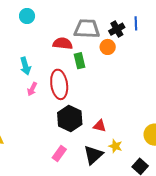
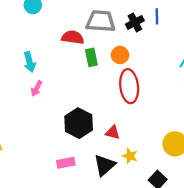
orange circle: (108, 47) -> (120, 55), moved
red ellipse: (59, 84) -> (129, 86), moved
pink rectangle: (59, 153) -> (66, 163), turned 42

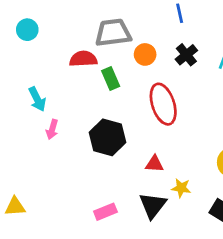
black cross: (135, 22) -> (186, 55), moved
orange circle: (120, 55) -> (145, 54), moved
black hexagon: (79, 123) -> (107, 137), moved

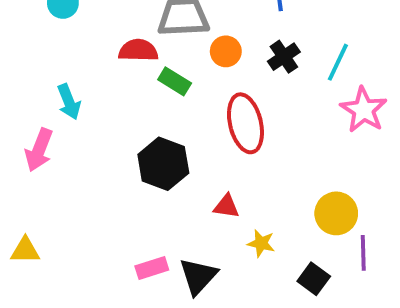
green rectangle: (111, 79) -> (175, 81), turned -40
pink arrow: (52, 129) -> (39, 150), moved, size x1.5
black triangle: (153, 205) -> (198, 276), moved

